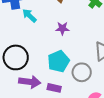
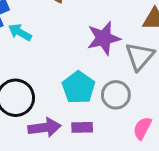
purple star: (62, 28) -> (104, 38), moved, size x1.6

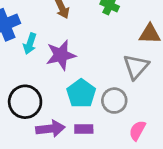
cyan arrow: (20, 32) -> (30, 44), turned -102
purple star: (104, 38) -> (61, 55), moved

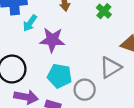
cyan pentagon: (81, 93) -> (60, 76), turned 30

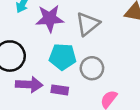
gray triangle: (110, 67) -> (88, 24), moved

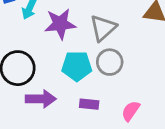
gray circle: (92, 68) -> (110, 62), moved
purple rectangle: (60, 90) -> (89, 104), moved

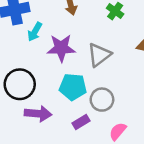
gray circle: (110, 62) -> (102, 100), moved
purple rectangle: (89, 104) -> (81, 122), turned -42

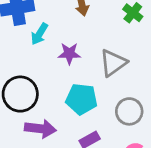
purple star: (61, 48) -> (69, 54), size x0.7
gray circle: (102, 100) -> (129, 111), moved

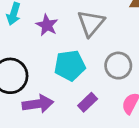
purple star: (69, 54) -> (47, 25), turned -30

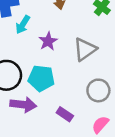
cyan pentagon: (70, 65) -> (41, 78), moved
purple rectangle: (88, 102) -> (65, 114), turned 63

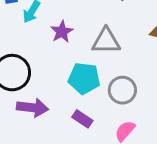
gray triangle: (85, 49) -> (106, 41), turned 35
cyan pentagon: (41, 78) -> (84, 78), moved

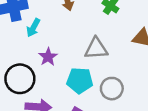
purple star: (62, 32) -> (48, 57), moved

